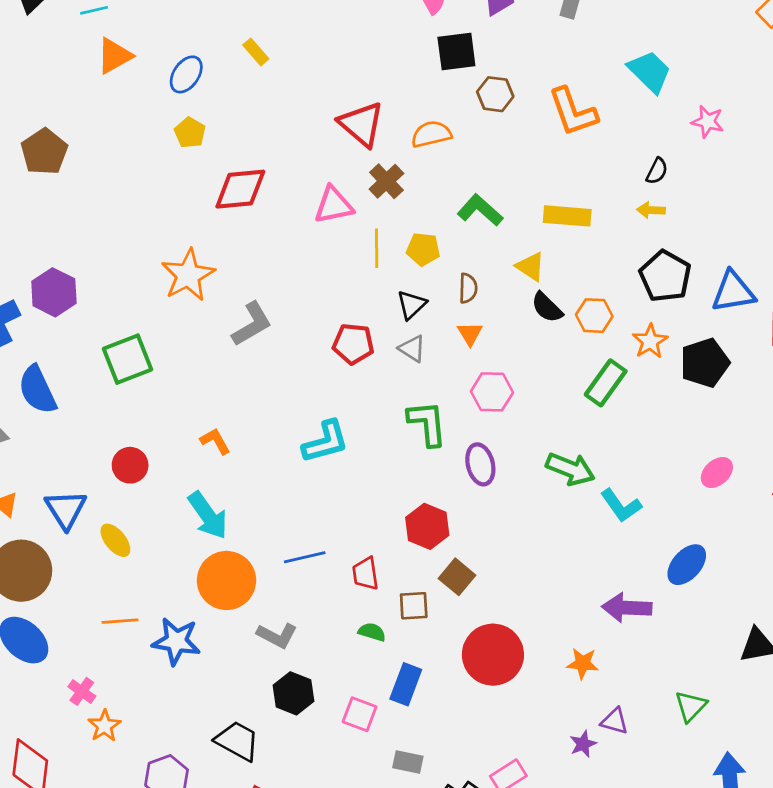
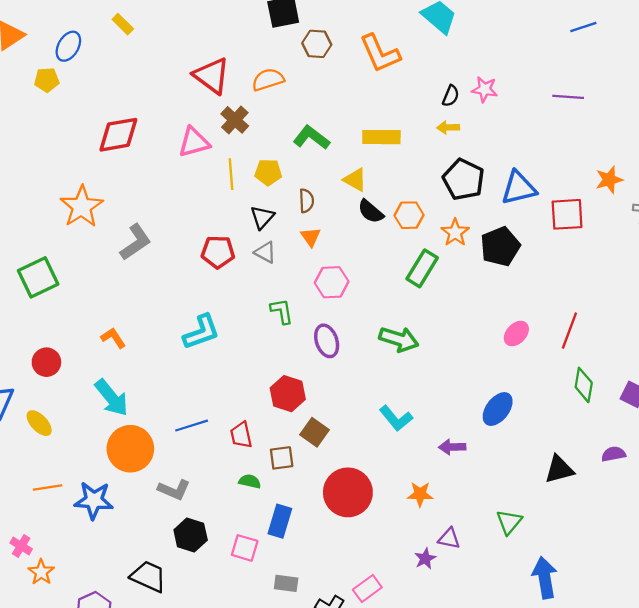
pink star: (708, 122) -> (485, 89), moved
yellow pentagon: (190, 133) -> (47, 80), moved, turned -30
green L-shape: (427, 423) -> (282, 311), size x0.7
cyan L-shape: (621, 506) -> (396, 418), moved
purple arrow: (627, 608) -> (452, 447), size x0.7

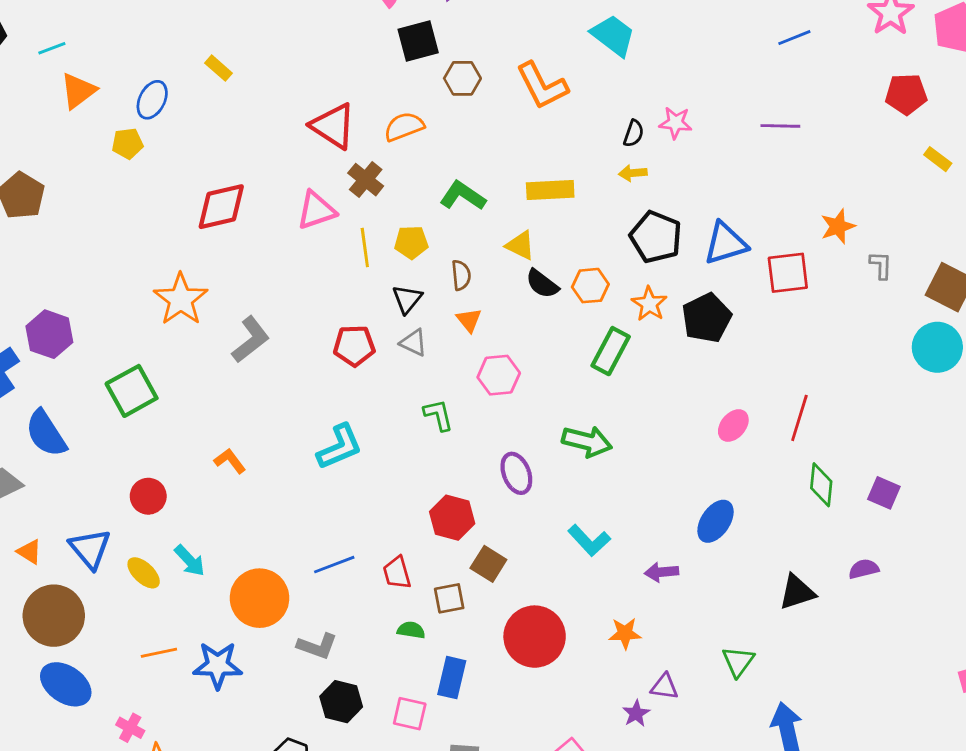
purple ellipse: (327, 341) -> (516, 473), moved
cyan arrow: (112, 398) -> (190, 561), moved, size x0.7

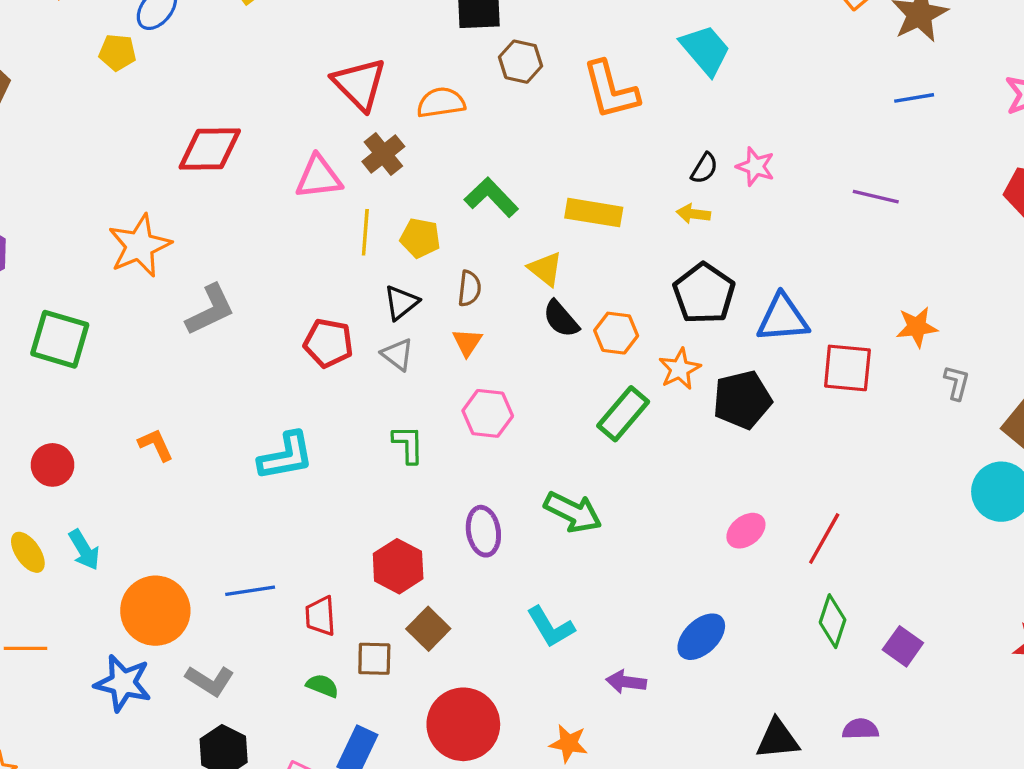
green square: (132, 391) -> (60, 339), turned 33
blue star: (218, 665) -> (123, 683), moved

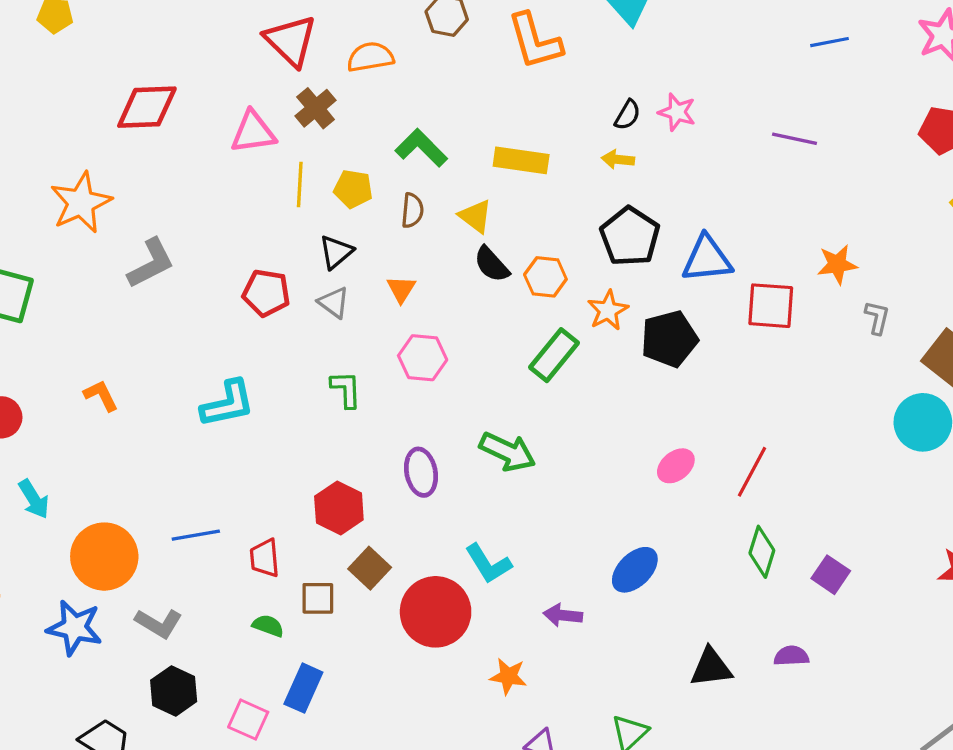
brown semicircle: (469, 288) -> (412, 210), moved
red circle: (463, 724) -> (436, 612), moved

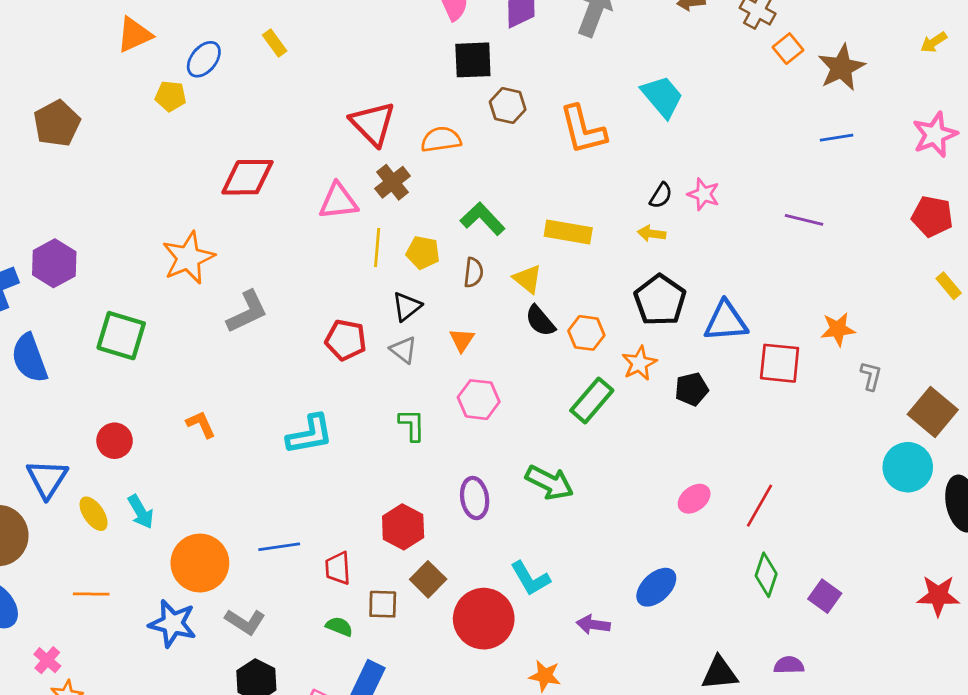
black pentagon: (669, 339) -> (692, 389), size x0.7

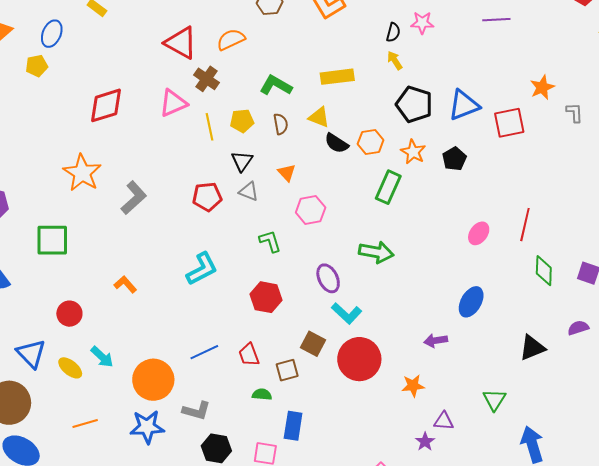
yellow arrow: (652, 234) -> (395, 60), turned 66
red hexagon: (403, 527) -> (266, 297), moved
cyan L-shape: (530, 578) -> (347, 313), moved

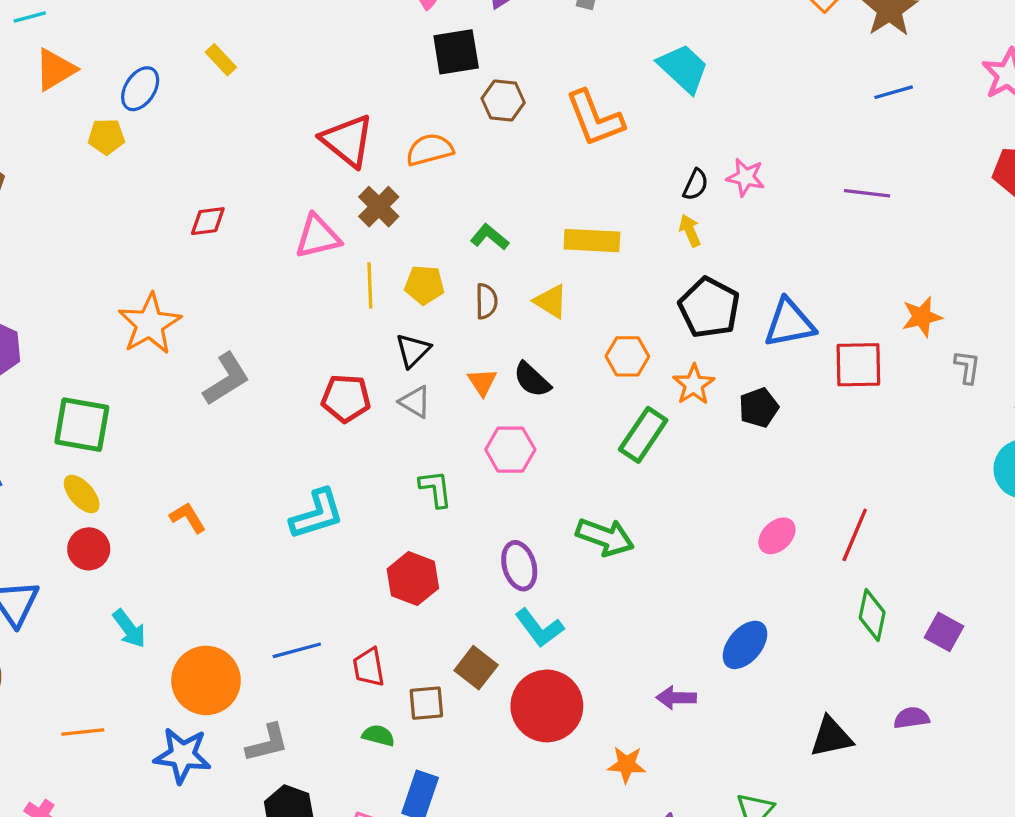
green L-shape: (276, 85) -> (490, 237), size x0.7
red diamond: (106, 105) -> (208, 221), size x0.6
black semicircle: (336, 143) -> (532, 380), moved
yellow ellipse: (70, 368) -> (82, 494), moved
gray L-shape: (196, 411) -> (267, 743), turned -40

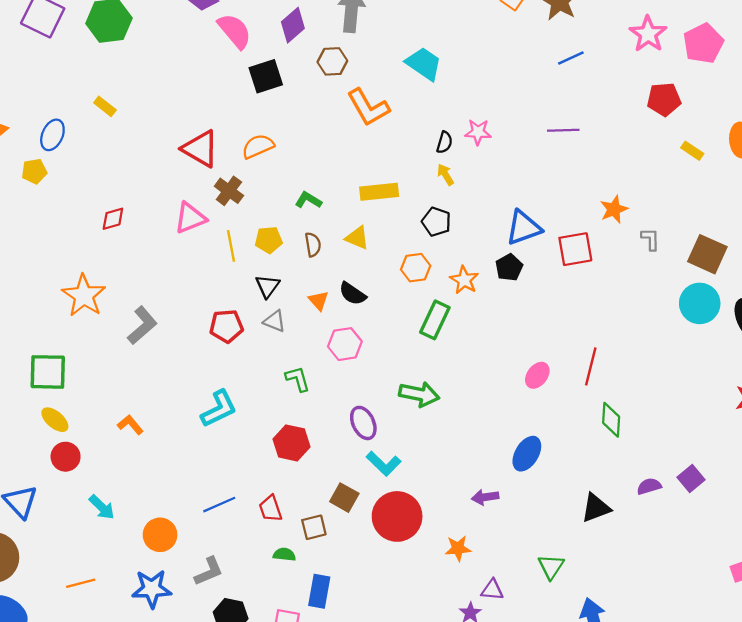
brown hexagon: (503, 100) -> (332, 61), moved
black pentagon: (709, 308) -> (436, 222), moved, size x0.7
black pentagon: (759, 408) -> (509, 267), moved
purple square: (944, 632) -> (691, 479), moved, turned 30
orange circle: (206, 680) -> (160, 535), size x0.7

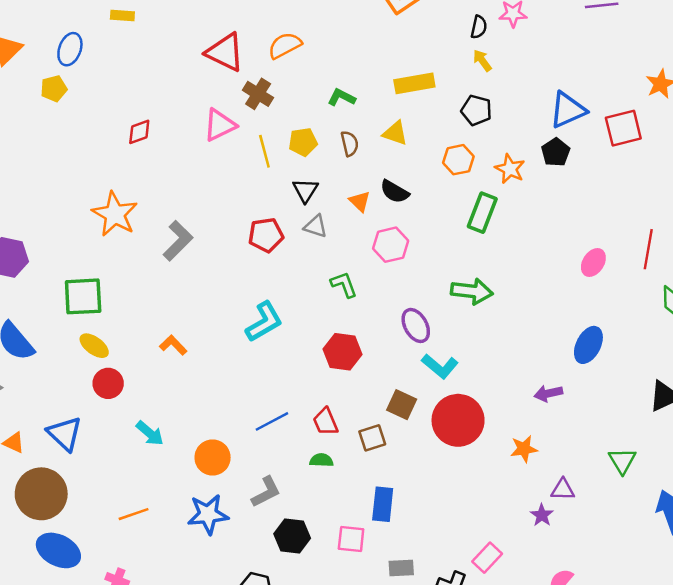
yellow rectangle: (105, 106) -> (122, 16), turned -30
green semicircle: (284, 554) -> (321, 460), moved

